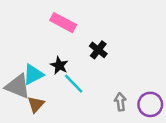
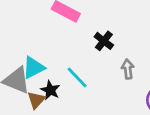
black star: (59, 65) -> (50, 90), moved
gray arrow: (120, 102) -> (128, 69), moved

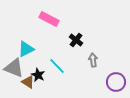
cyan triangle: (33, 68) -> (26, 49), moved
brown triangle: (36, 100) -> (28, 82), turned -40

